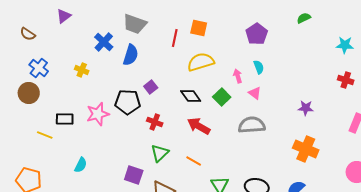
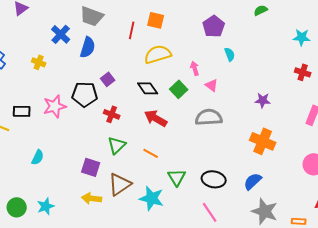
cyan semicircle: (259, 67) -> (230, 54), moved

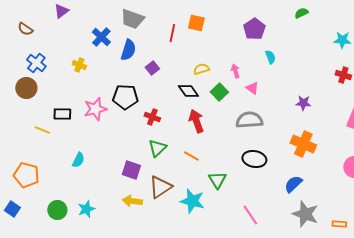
yellow semicircle: (158, 54) -> (201, 69), moved, size x0.6
purple square: (108, 79) -> (152, 68), moved
red arrow: (156, 118) -> (196, 121), turned 40
black ellipse: (214, 179) -> (254, 159), moved

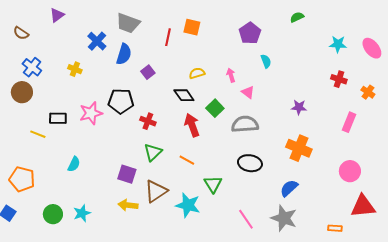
green square: (219, 92) -> (215, 108), moved
gray star: (305, 214) -> (284, 218), moved

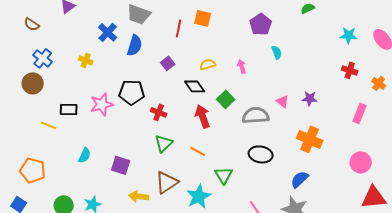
purple square: (148, 72) -> (168, 63), moved
pink triangle: (248, 92) -> (283, 101), moved
purple square: (127, 174) -> (121, 165), moved
cyan star: (188, 205) -> (199, 196), turned 30

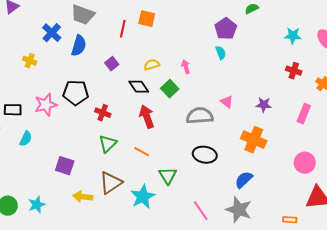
purple pentagon: (261, 24) -> (226, 29), moved
purple star: (310, 98) -> (264, 105), moved
green square: (226, 99) -> (170, 89), moved
cyan semicircle: (85, 155) -> (26, 139), moved

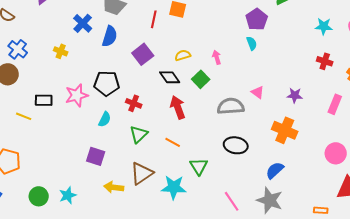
purple square: (112, 64) -> (143, 54), size x1.5
cyan semicircle: (26, 139) -> (105, 119), moved
cyan star: (143, 197) -> (174, 187), turned 30

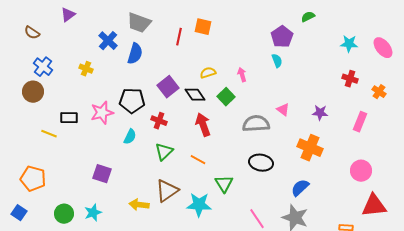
purple square: (143, 54) -> (168, 87), moved
purple square: (96, 156) -> (102, 174), moved

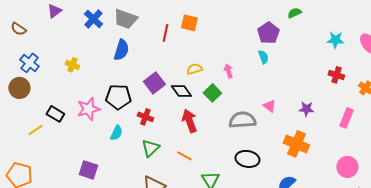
blue cross: (108, 41) -> (93, 19), moved
black rectangle: (69, 118) -> (55, 114), turned 30
yellow line: (49, 134) -> (35, 130), turned -56

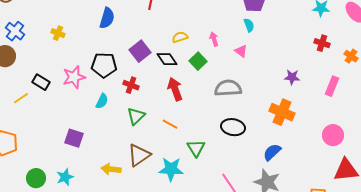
pink triangle: (269, 106) -> (241, 51), moved

